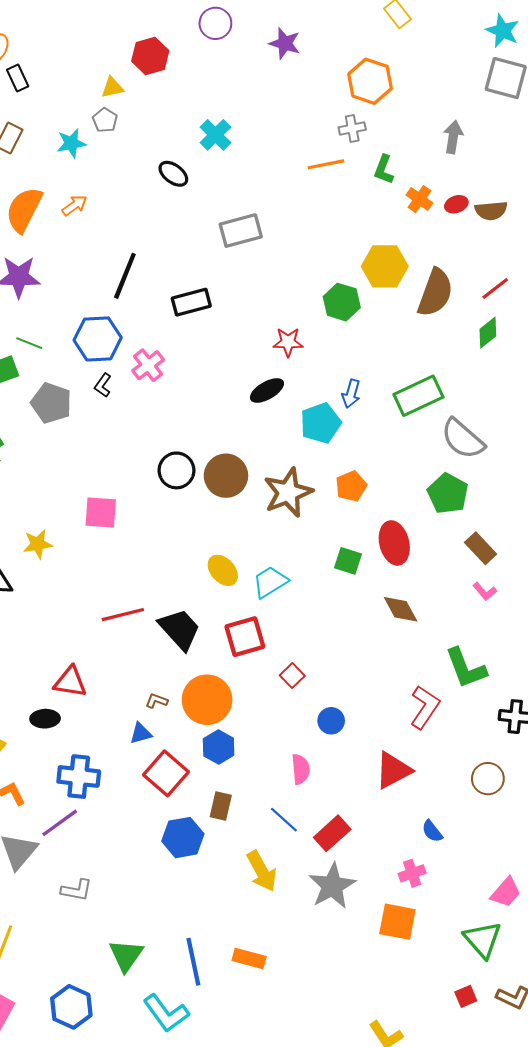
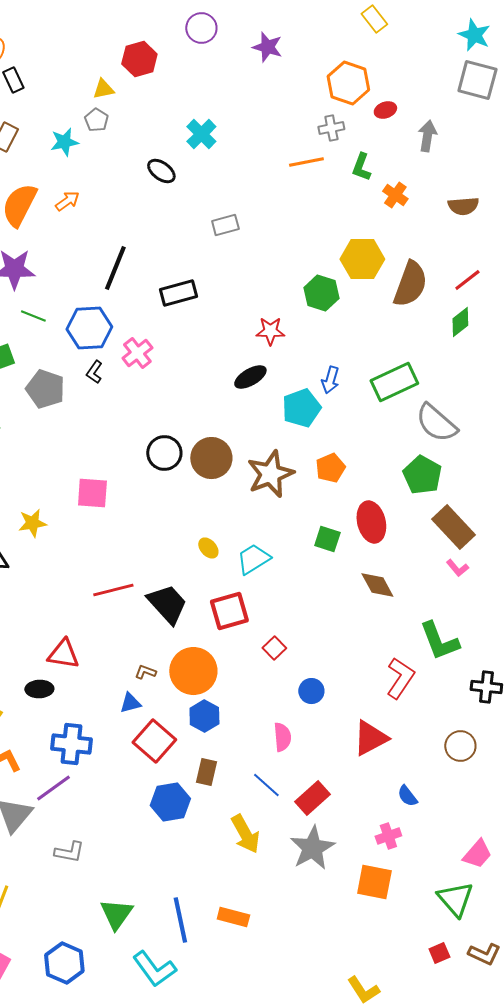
red ellipse: (456, 204) -> (385, 110), moved
gray rectangle: (241, 231) -> (225, 225), size x0.7
green line: (29, 343) -> (33, 316), moved
brown rectangle: (481, 548) -> (453, 527), size x1.4
yellow ellipse: (223, 570) -> (208, 548), size x0.7

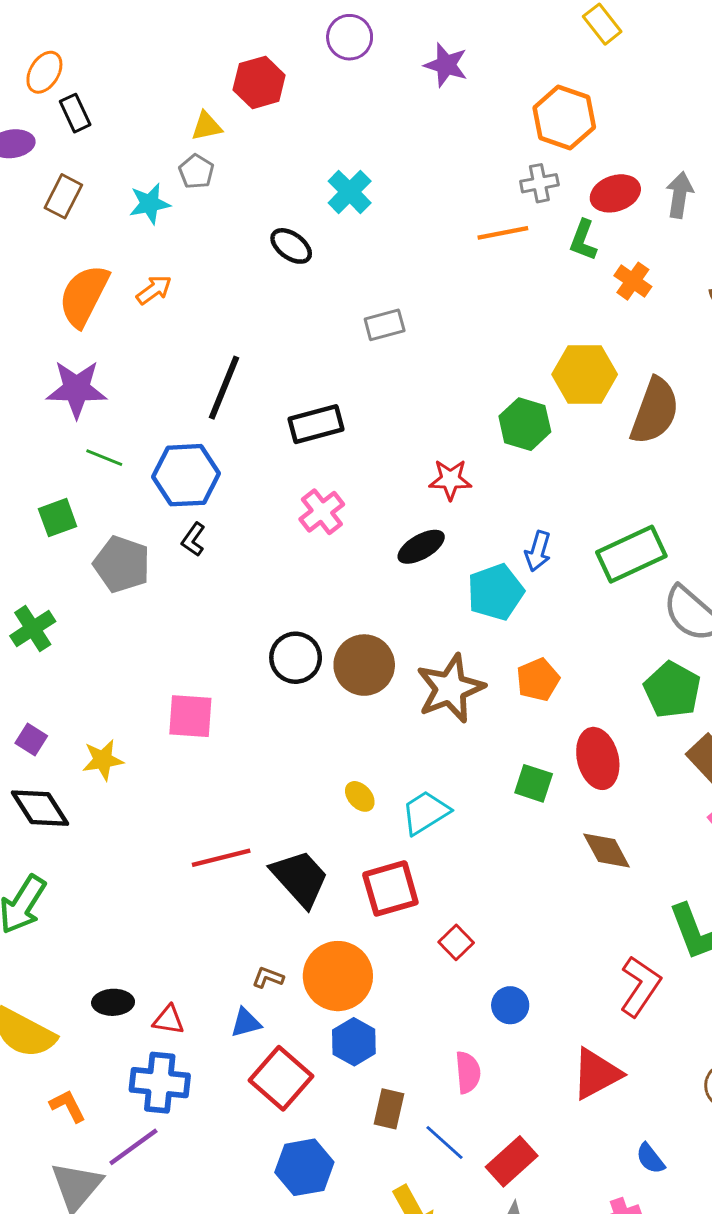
red ellipse: (385, 110) -> (615, 193), moved, size x1.5
pink cross: (137, 353) -> (322, 512), moved
red triangle: (63, 654) -> (169, 1020), moved, size x0.7
brown rectangle: (206, 772) -> (389, 1109), moved

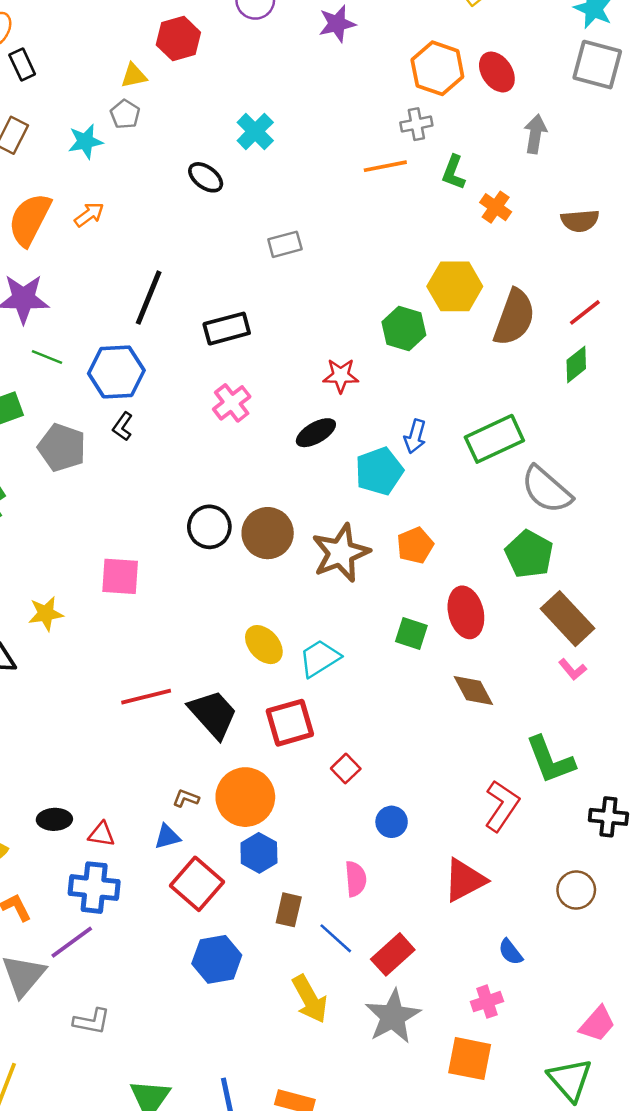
purple star: (446, 65) -> (337, 24), turned -30
red ellipse: (615, 193) -> (497, 72), moved, turned 75
yellow ellipse: (360, 796) -> (264, 645), size x1.5

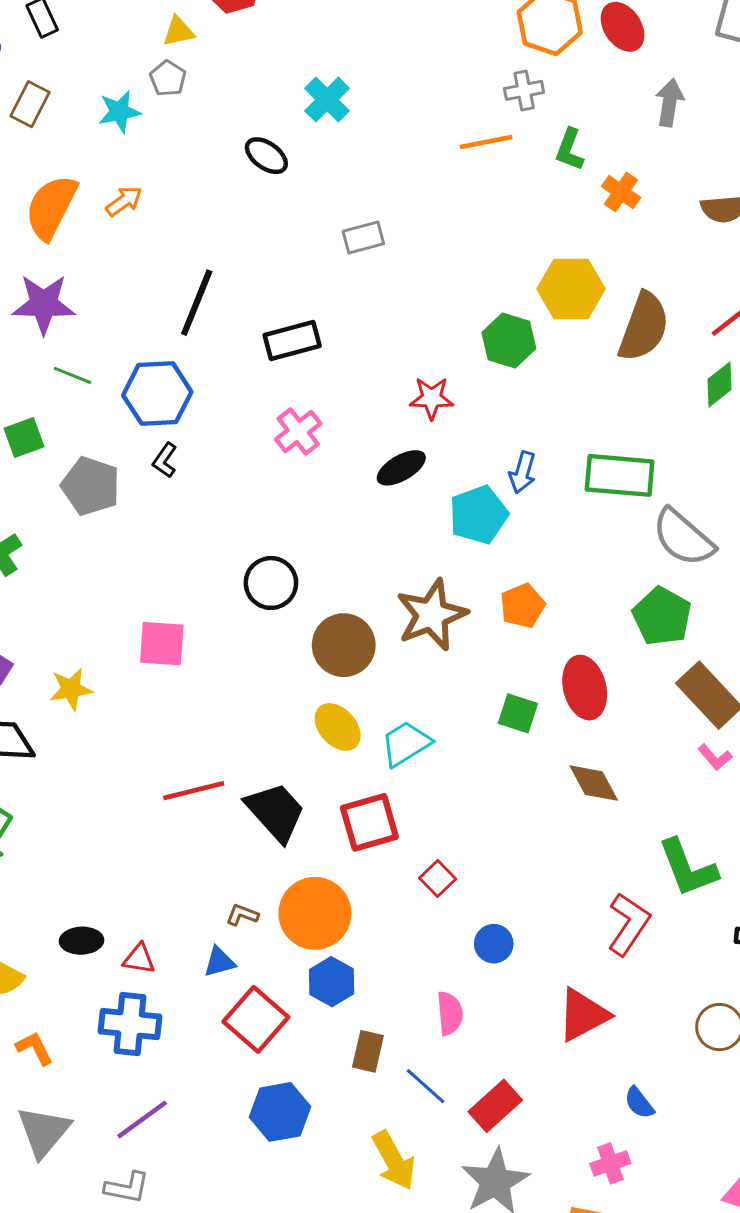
green rectangle: (494, 439) -> (620, 475), turned 30
brown circle: (268, 533) -> (344, 645), moved
purple line: (72, 942) -> (142, 1119), moved

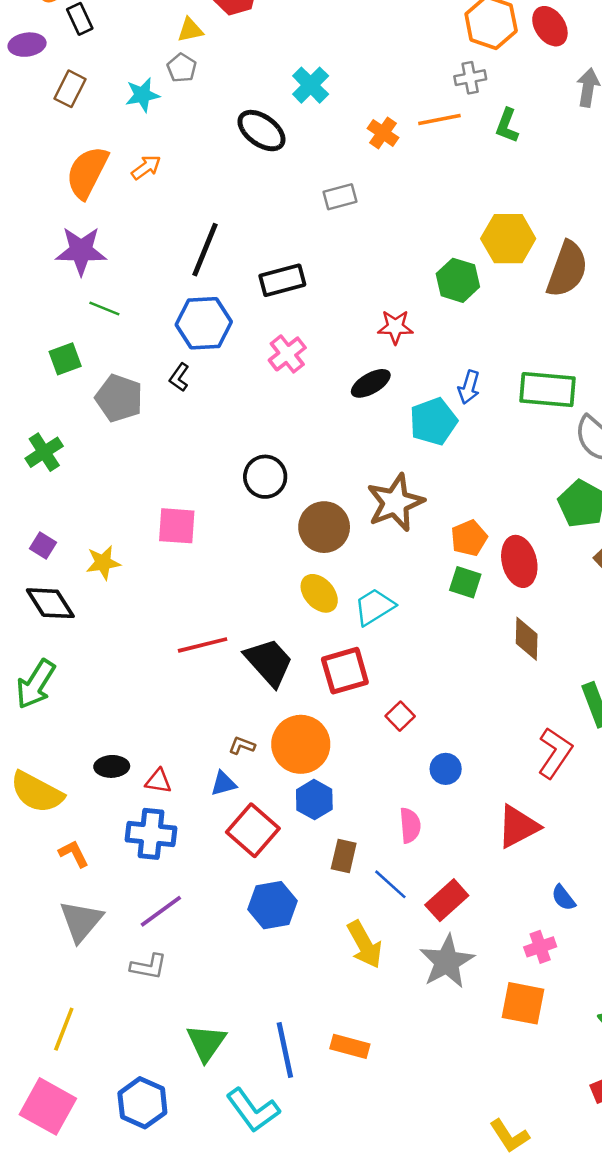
black ellipse: (266, 156) -> (261, 131), size x1.4
orange cross: (621, 192) -> (383, 133), moved
blue hexagon: (157, 394) -> (204, 323), moved
orange pentagon: (523, 606) -> (469, 538), moved
brown diamond: (594, 783) -> (527, 639), turned 30

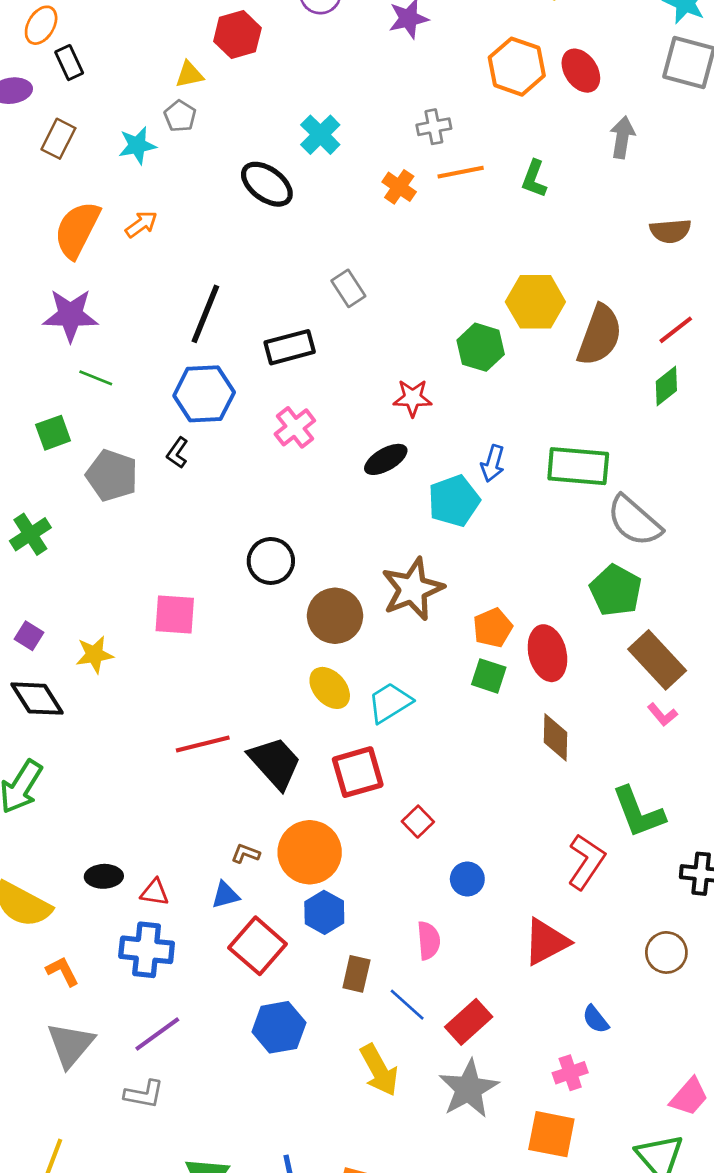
gray cross: (470, 78) -> (434, 127), moved
gray rectangle: (340, 197) -> (348, 288), moved, turned 72

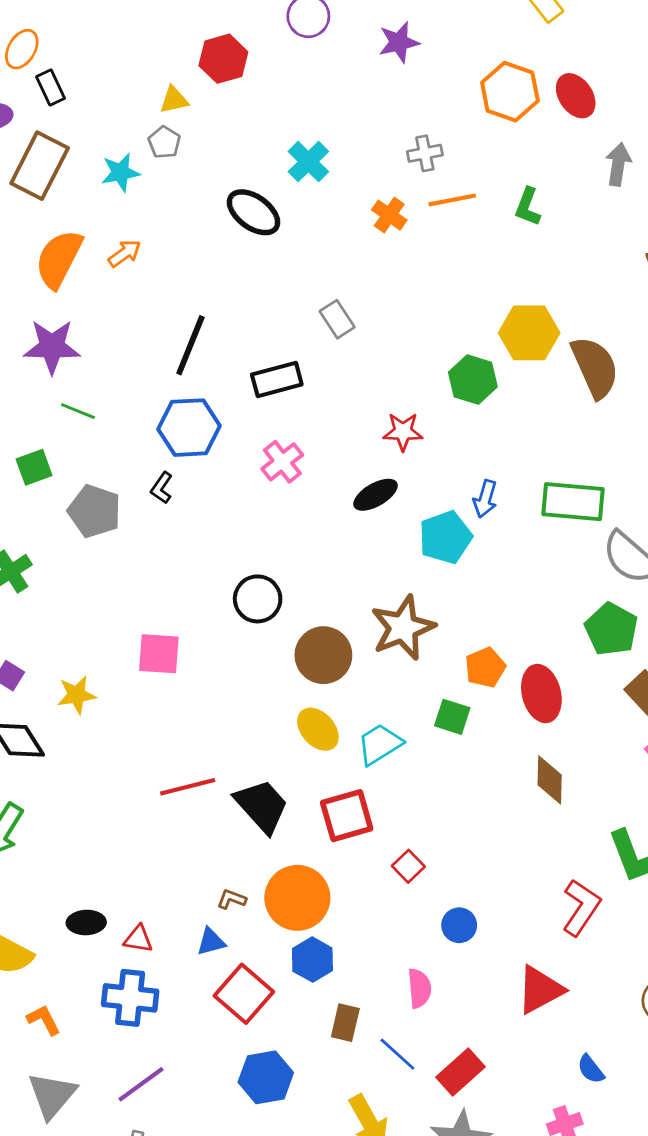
brown rectangle: (58, 139) -> (40, 166), size x1.6
brown semicircle: (600, 335) -> (595, 367), turned -44
green square: (489, 676) -> (452, 717), moved

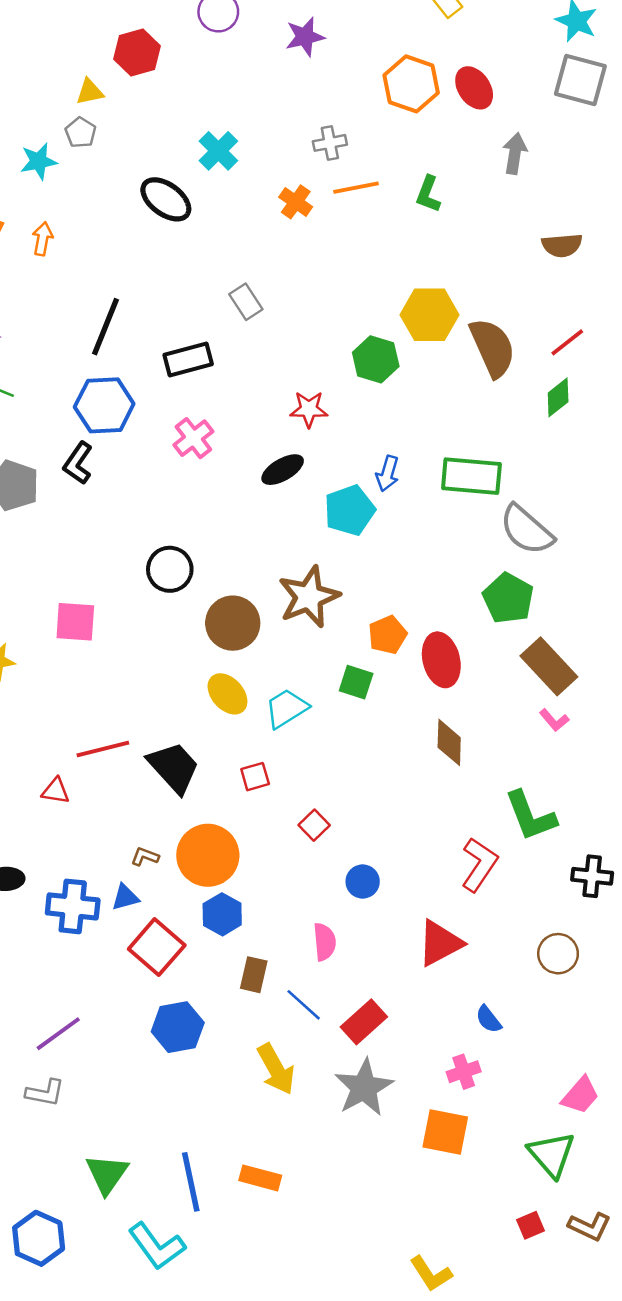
orange arrow: (125, 253) -> (43, 239), turned -44
black L-shape: (162, 488) -> (78, 463), size x1.4
red square: (347, 816) -> (255, 777), size x0.6
red triangle: (138, 939) -> (56, 791), moved
blue cross: (130, 998) -> (73, 906), moved

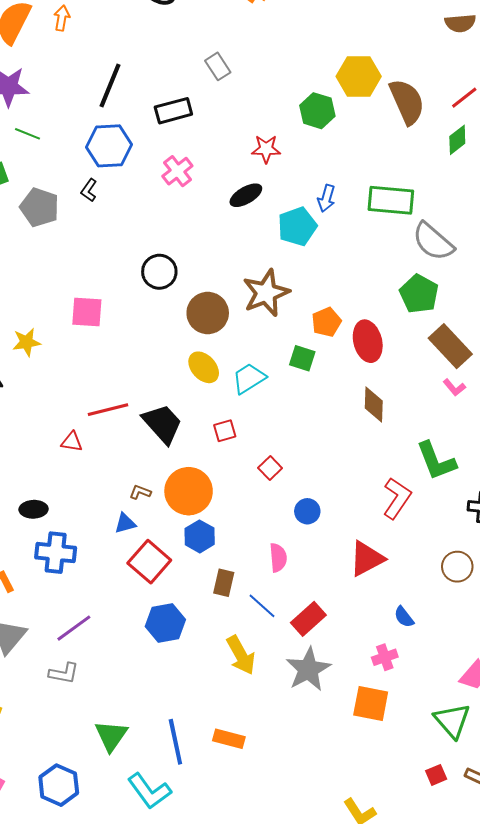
black L-shape: (78, 463) -> (89, 190), size x0.7
blue cross: (73, 906) -> (56, 553), moved

